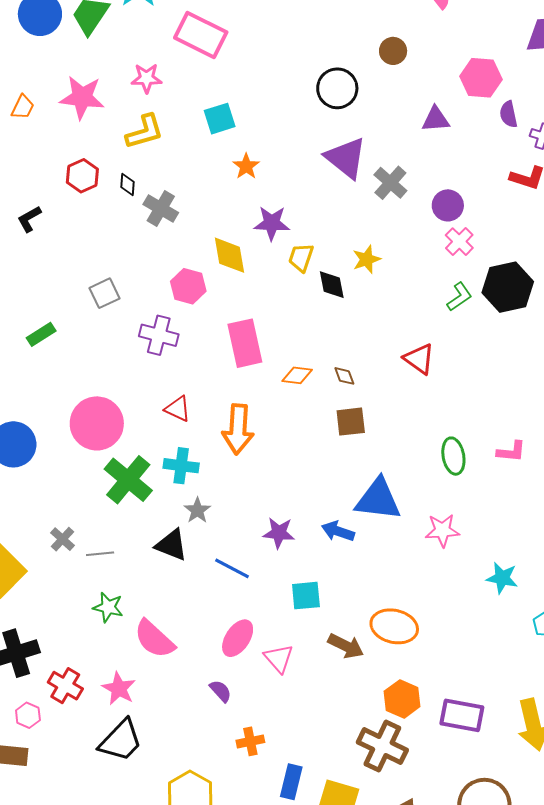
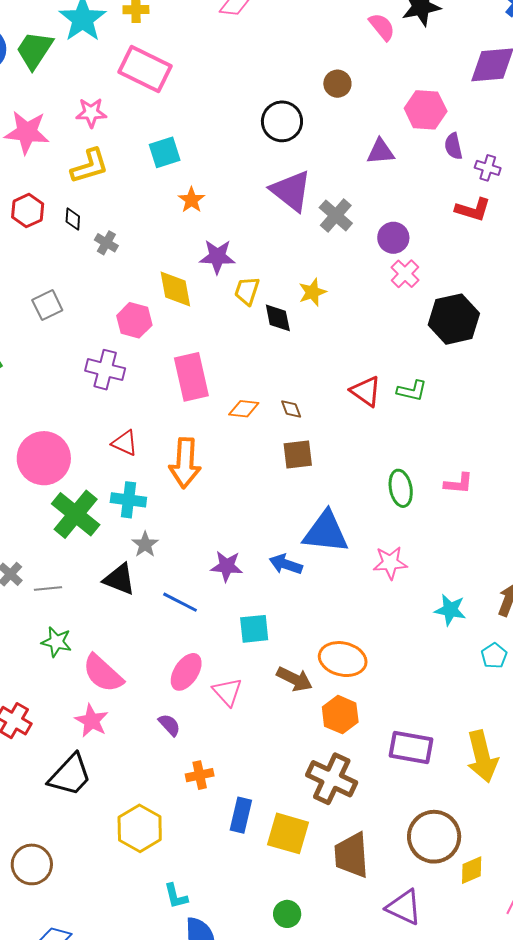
gray cross: (161, 208) -> (106, 243), size x0.7
gray square: (105, 293) -> (47, 305), moved
green L-shape: (459, 297) -> (412, 391), moved, turned 48
pink star: (119, 689) -> (92, 721), moved
orange hexagon: (402, 699) -> (340, 715), moved

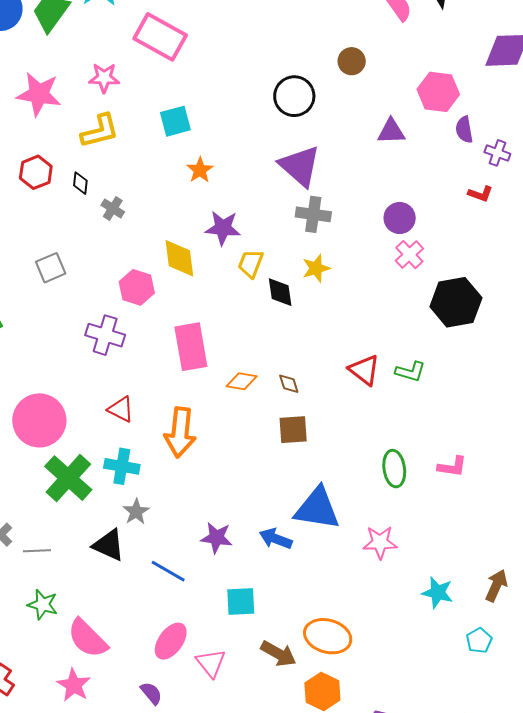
red L-shape: (473, 210) -> (480, 194), size x0.7
gray cross: (336, 215) -> (313, 214), moved, turned -36

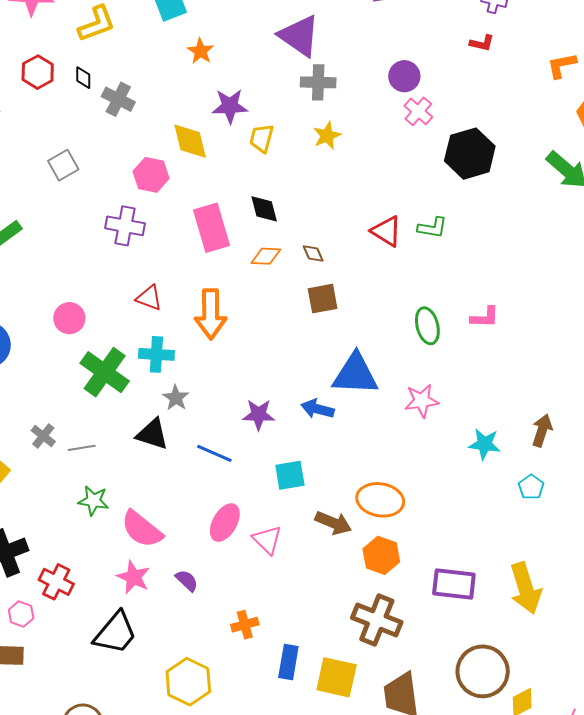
gray cross: (113, 208) -> (118, 99), size x1.4
black diamond: (280, 292) -> (264, 209), moved
pink circle: (39, 420) -> (69, 318), size x0.6
purple semicircle: (151, 693) -> (187, 581), moved

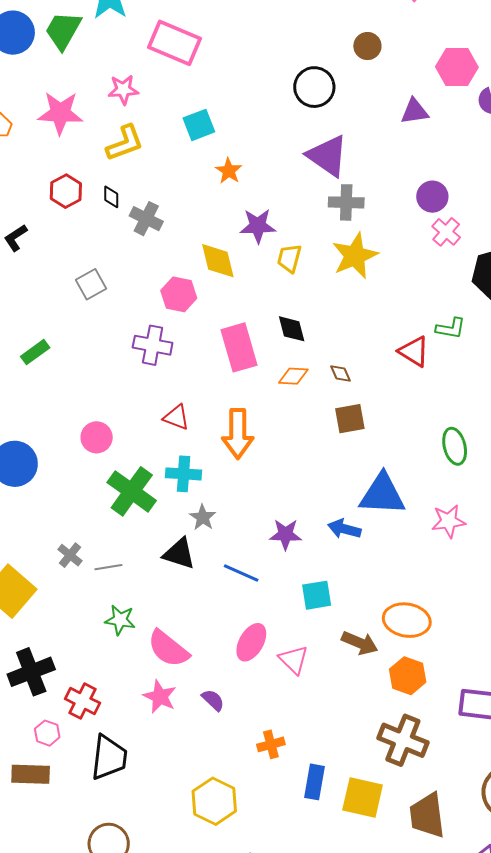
yellow star: (327, 136) -> (355, 256), size x1.6
green L-shape: (432, 228) -> (451, 328), moved
black trapezoid: (115, 633) -> (109, 758), moved, turned -33

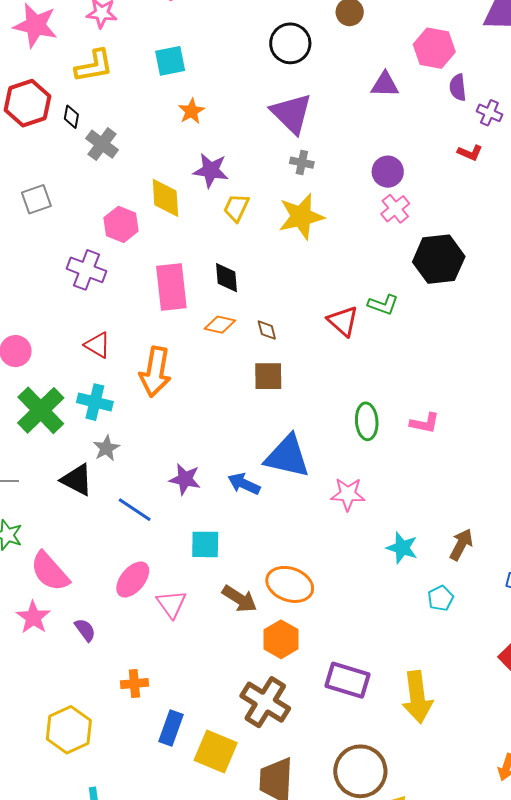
red hexagon: (66, 191) -> (28, 103), size x1.4
gray cross: (346, 202) -> (302, 163), size x0.7

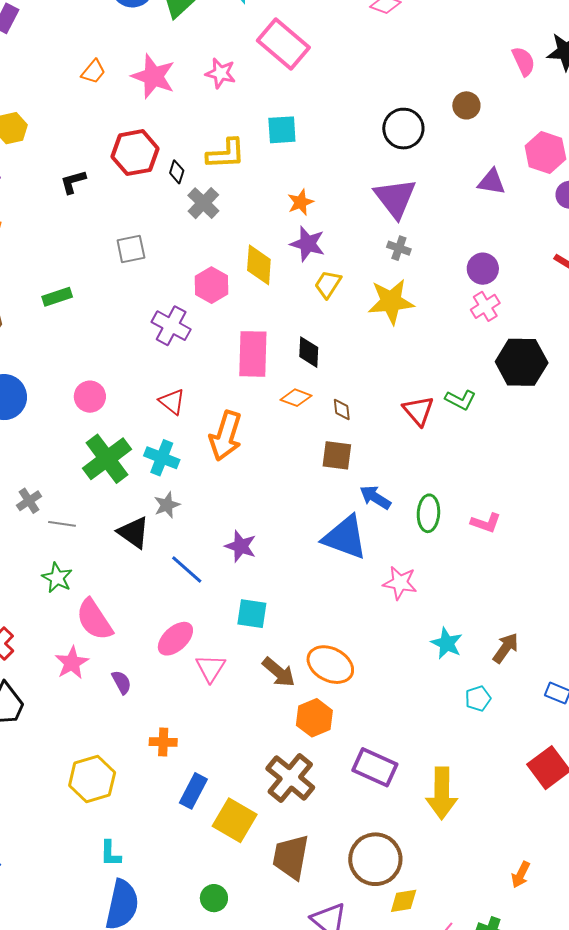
yellow L-shape: (94, 66) -> (226, 154), moved
orange star: (191, 111) -> (301, 202), moved
blue arrow: (244, 484) -> (375, 497), moved

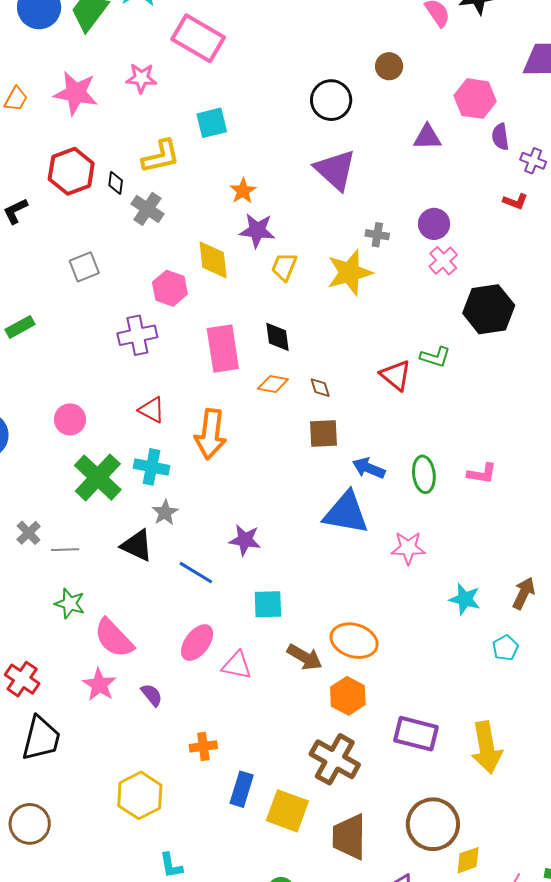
gray cross: (399, 248) -> (377, 235), moved
purple cross: (171, 326) -> (137, 335), turned -30
pink triangle: (211, 668) -> (237, 665), turned -40

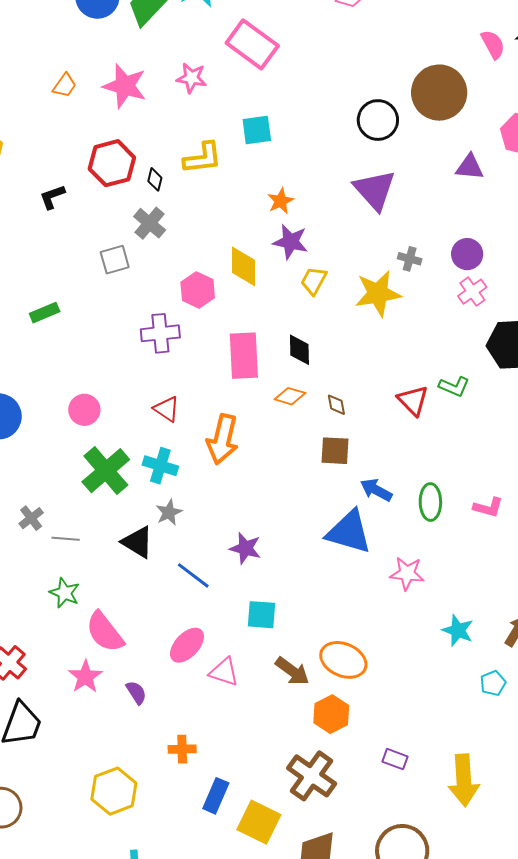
brown circle: (389, 66) -> (439, 93), size x2.0
gray cross: (147, 209) -> (150, 223), moved
purple rectangle: (416, 734) -> (395, 759), size x0.6

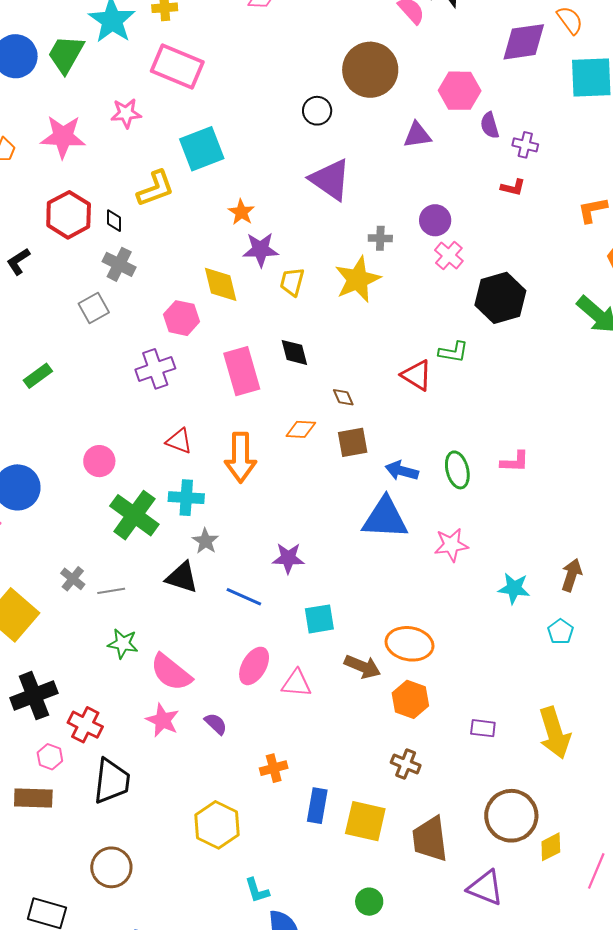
black circle: (378, 120) -> (317, 111), size x0.7
cyan square: (257, 130) -> (202, 149), size x1.4
orange diamond: (290, 396) -> (301, 429), moved
brown cross: (312, 776) -> (406, 764), size x0.6

